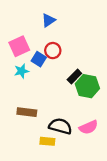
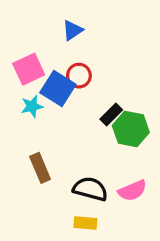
blue square: (39, 59) -> (58, 89), size x1.5
brown rectangle: (27, 112) -> (40, 168), turned 60
yellow rectangle: (47, 141) -> (85, 223), moved

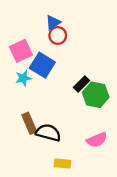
red circle: (79, 76) -> (58, 35), moved
black semicircle: (90, 189) -> (48, 133), moved

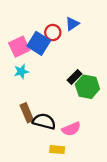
blue triangle: (53, 22) -> (72, 24), moved
blue square: (42, 65) -> (39, 43), moved
pink semicircle: (97, 140) -> (71, 129), moved

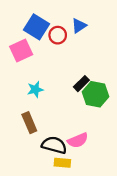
blue square: (39, 43) -> (36, 27), moved
cyan star: (21, 72) -> (35, 90), moved
black semicircle: (44, 121) -> (54, 145), moved

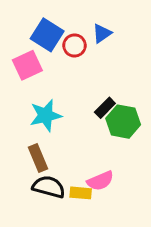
cyan star: (35, 90) -> (46, 115), size x1.5
black semicircle: (54, 145) -> (49, 187), moved
yellow rectangle: (62, 163) -> (81, 193), moved

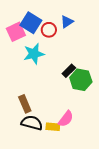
pink square: (27, 65) -> (16, 32), moved
cyan star: (46, 115) -> (34, 54), moved
pink semicircle: (100, 181) -> (66, 119), turned -30

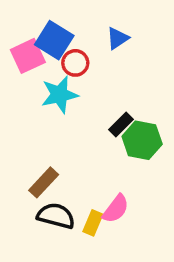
red circle: (49, 30) -> (75, 63), moved
brown rectangle: (25, 104) -> (44, 182), turned 66
yellow rectangle: (53, 127) -> (93, 223), turned -72

